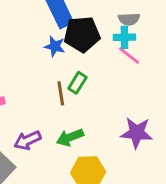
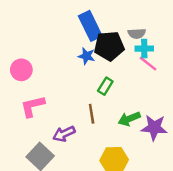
gray semicircle: (129, 19) -> (137, 33), moved
brown line: (61, 93) -> (92, 114), moved
green arrow: (70, 137) -> (129, 119), moved

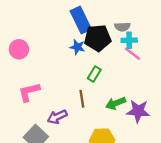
pink circle: (21, 70) -> (19, 49), moved

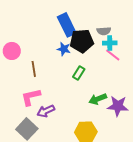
pink L-shape: (29, 92) -> (31, 97), moved
brown line: (82, 99) -> (34, 69), moved

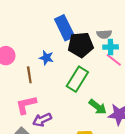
blue star: (64, 49) -> (46, 58), moved
green rectangle: (79, 73) -> (77, 79), size x1.6
green arrow: (98, 99) -> (98, 107), turned -120

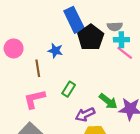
black pentagon: (81, 45) -> (91, 37), turned -30
green rectangle: (77, 79) -> (69, 89), moved, size x0.6
purple arrow: (42, 120) -> (85, 114), moved

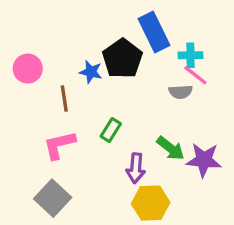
blue rectangle: (74, 20) -> (154, 32), moved
gray semicircle: (115, 26) -> (181, 92), moved
black pentagon: (91, 37) -> (122, 59), moved
purple arrow: (85, 114) -> (136, 168), turned -60

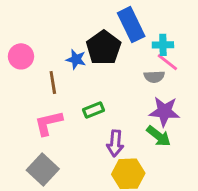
green rectangle: (111, 130) -> (93, 110), turned 36
green arrow: (171, 148) -> (159, 136), moved
purple star: (204, 160) -> (164, 111), moved

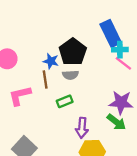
blue rectangle: (131, 25) -> (111, 33), moved
gray semicircle: (154, 77) -> (70, 75), moved
brown line: (53, 82) -> (45, 80), moved
pink L-shape: (49, 123) -> (20, 96), moved

